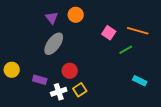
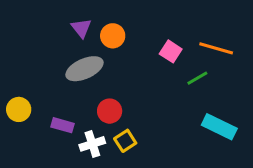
orange circle: (76, 15) -> (113, 36), moved
gray ellipse: (54, 44) -> (84, 69), turned 30
cyan rectangle: (140, 81) -> (219, 127), size x1.5

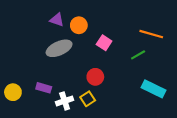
purple triangle: (81, 28) -> (57, 20), turned -32
pink square: (171, 51) -> (104, 43), moved
yellow circle: (19, 109) -> (13, 92), moved
red circle: (110, 111) -> (95, 77), moved

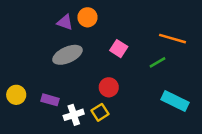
orange circle: (79, 25) -> (87, 17), moved
yellow circle: (13, 92) -> (16, 95), moved

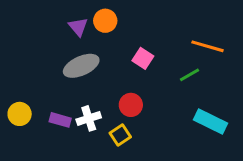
purple triangle: (65, 22) -> (78, 27), turned 30
white cross: (74, 115) -> (89, 118), moved

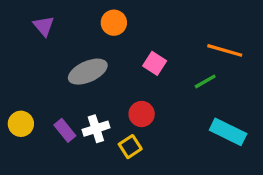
purple triangle: (78, 27) -> (44, 26), moved
purple rectangle: (60, 120) -> (65, 130), turned 35

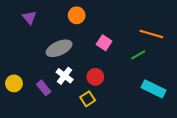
white cross: (96, 129) -> (65, 76), moved, turned -35

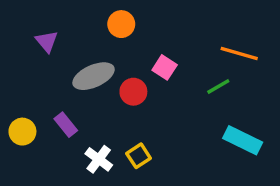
purple triangle: (29, 18) -> (47, 41), moved
white cross: (65, 76) -> (99, 159), moved
red circle: (95, 77) -> (133, 92), moved
purple rectangle: (44, 88) -> (66, 125), moved

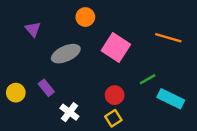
pink square: (165, 67) -> (116, 48), size x1.6
green line: (218, 86) -> (148, 79), moved
red circle: (133, 92) -> (115, 95), moved
yellow square: (139, 156) -> (113, 118), moved

